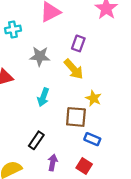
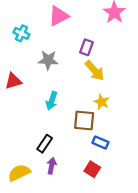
cyan cross: (13, 29) -> (21, 33), turned 35
yellow arrow: (74, 69) -> (95, 71), moved
purple arrow: (53, 162) -> (52, 166), moved

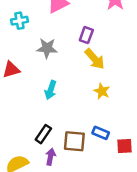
cyan cross: (21, 33) -> (19, 21), turned -35
brown square: (84, 120) -> (74, 141), moved
red square: (92, 169) -> (125, 146), moved, turned -35

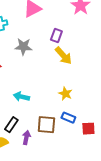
cyan arrow: (51, 90) -> (21, 97), moved, turned 84
yellow star: (102, 91) -> (65, 94), moved
black rectangle: (43, 134) -> (11, 125), moved

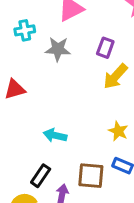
gray star: (23, 47) -> (58, 49), moved
yellow arrow: (63, 56) -> (115, 76), turned 84

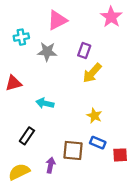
cyan arrow: (55, 135) -> (45, 103), moved
black rectangle: (41, 176) -> (27, 136), moved

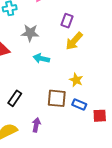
gray star: (47, 52) -> (30, 33), moved
cyan arrow: (45, 103) -> (41, 58), moved
brown square: (73, 150) -> (57, 98), moved

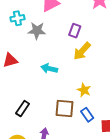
gray star: (30, 33) -> (37, 31), moved
blue rectangle: (79, 104) -> (87, 115), turned 32

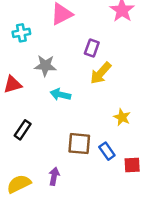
gray star: (37, 31) -> (45, 66), moved
yellow star: (84, 90) -> (122, 117), moved
black rectangle: (23, 109) -> (23, 130), moved

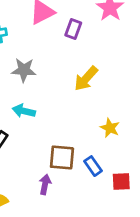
purple rectangle: (92, 48) -> (73, 29), moved
cyan arrow: (60, 95) -> (24, 111), moved
purple arrow: (54, 176) -> (45, 184), moved

